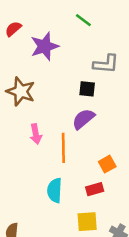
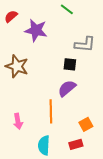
purple star: (45, 46) -> (36, 30), turned 30
pink arrow: (36, 134) -> (18, 121), moved

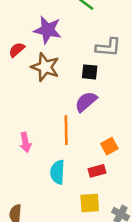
red semicircle: (11, 16) -> (17, 50), moved
brown star: (17, 66) -> (45, 67), moved

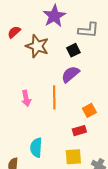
purple star: (48, 30) -> (54, 16), moved, turned 30
black square: (90, 72) -> (73, 50), turned -32
pink arrow: (25, 142) -> (26, 98), moved
cyan semicircle: (58, 172) -> (36, 148), moved

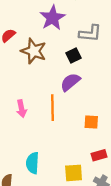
orange square: (89, 110) -> (91, 122), turned 32
red rectangle: (79, 131) -> (99, 155), moved

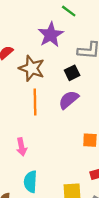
orange line: (53, 108) -> (35, 102), moved
pink arrow: (21, 109) -> (22, 147), moved

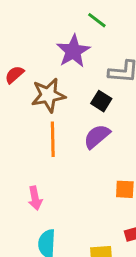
brown star: (32, 68) -> (48, 95), turned -30
black square: (72, 73) -> (101, 101), turned -32

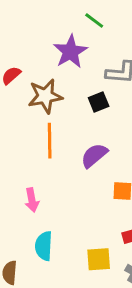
black square: (101, 101) -> (99, 102), turned 36
purple semicircle: (97, 136) -> (94, 155), moved

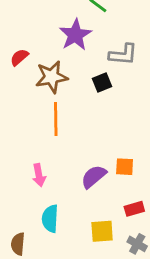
purple semicircle: (94, 155) -> (94, 177), moved

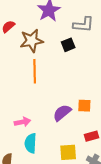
pink arrow: (39, 175) -> (22, 122), moved, turned -91

